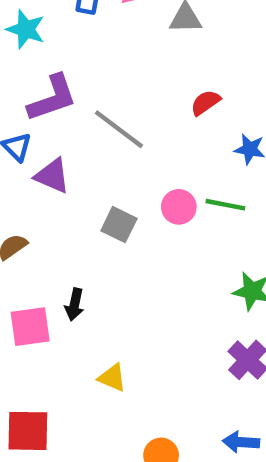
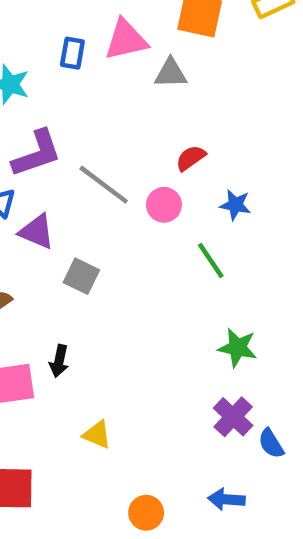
green line: (225, 205) -> (211, 261), turned 45
pink circle: (179, 207) -> (164, 205), moved
gray square: (119, 225) -> (81, 276), moved

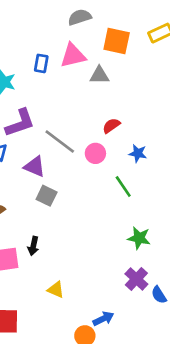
purple triangle: (37, 232) -> (35, 167), moved
blue arrow: (226, 499) -> (103, 319), moved, turned 150

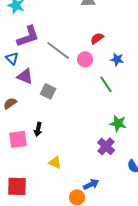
purple triangle: (35, 167) -> (25, 76), moved
purple cross: (136, 279) -> (106, 146), moved

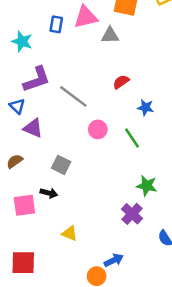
pink circle: (85, 59) -> (98, 129), moved
gray square: (48, 91) -> (61, 165), moved
black arrow: (38, 129) -> (49, 193), turned -88

